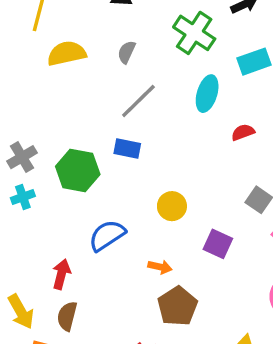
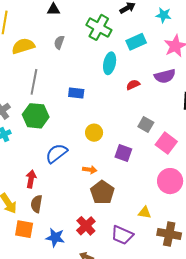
gray line: (138, 101) -> (34, 82), moved, turned -30
blue rectangle: (127, 149) -> (76, 93), moved

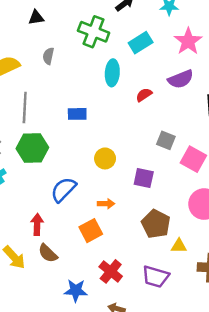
brown pentagon: (102, 192) -> (156, 224), moved
brown semicircle: (36, 204) -> (48, 253), turned -48
orange square: (24, 229) -> (91, 231), moved, turned -30

